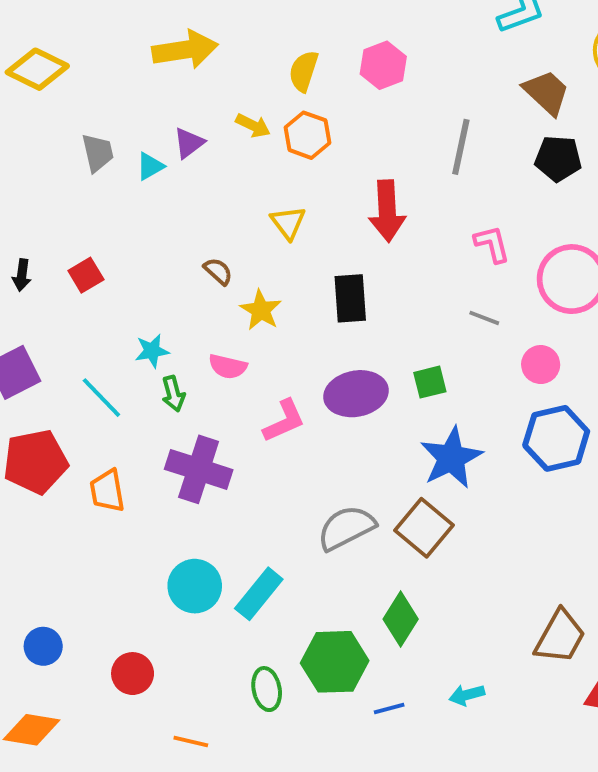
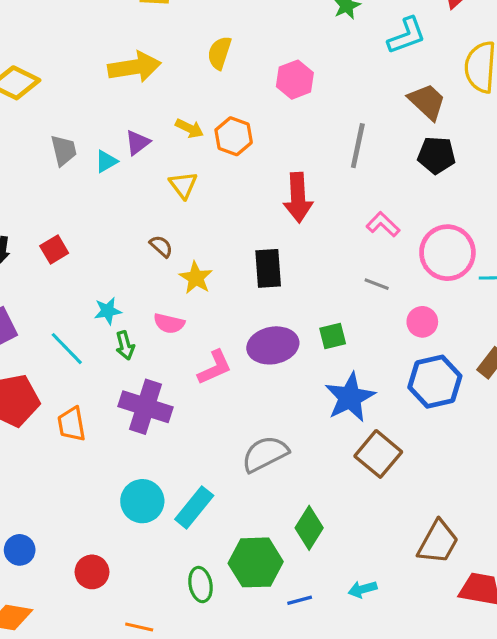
yellow semicircle: (304, 71) -> (219, 53), moved
yellow triangle: (288, 223) -> (183, 185), moved
pink L-shape: (492, 244) -> (383, 224), turned -32
brown square: (424, 528) -> (378, 454), moved

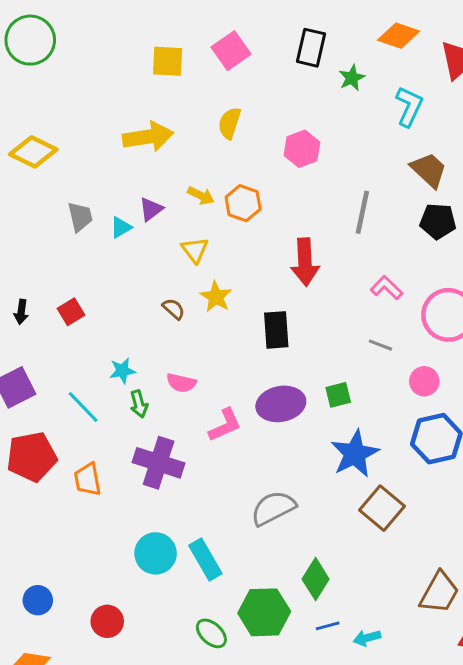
cyan L-shape: (407, 36) -> (409, 107), turned -45
yellow star: (196, 278) -> (216, 297), moved
cyan rectangle: (194, 507) -> (205, 559), turned -69
green ellipse: (201, 585) -> (211, 633), turned -36
blue line: (300, 600) -> (328, 626), moved

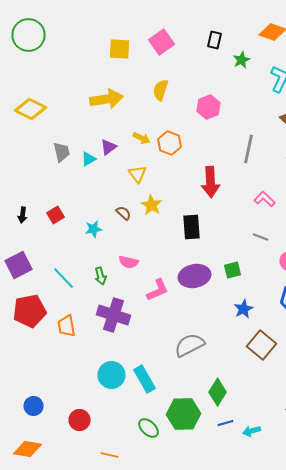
black rectangle: (311, 48) -> (214, 40), size x0.7
cyan star: (122, 371) -> (94, 229), moved
blue star: (355, 454) -> (244, 309), size x0.6

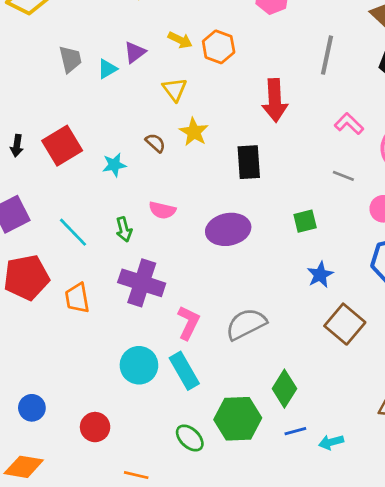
red square: (56, 215) -> (62, 146), size x1.6
purple ellipse: (194, 276) -> (228, 229), moved
pink L-shape: (158, 290) -> (188, 323), moved, turned -40

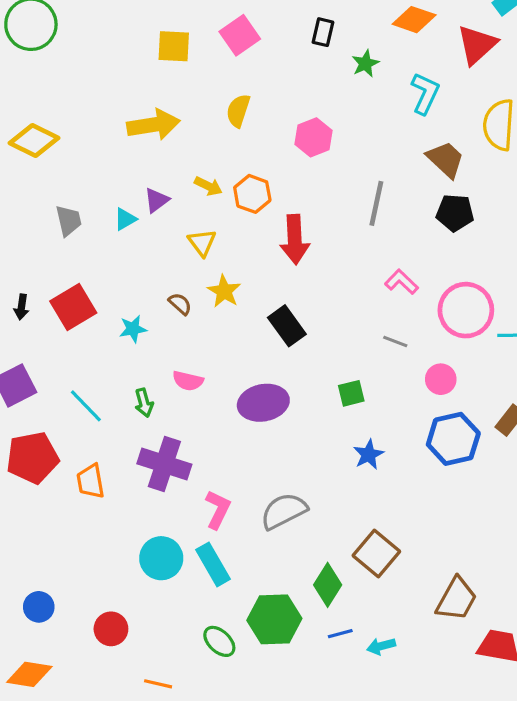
gray trapezoid: (70, 59) -> (69, 221), moved
red arrow: (275, 100) -> (295, 239), moved
black rectangle: (249, 162) -> (287, 326), turned -32
brown square: (345, 324) -> (376, 553), moved

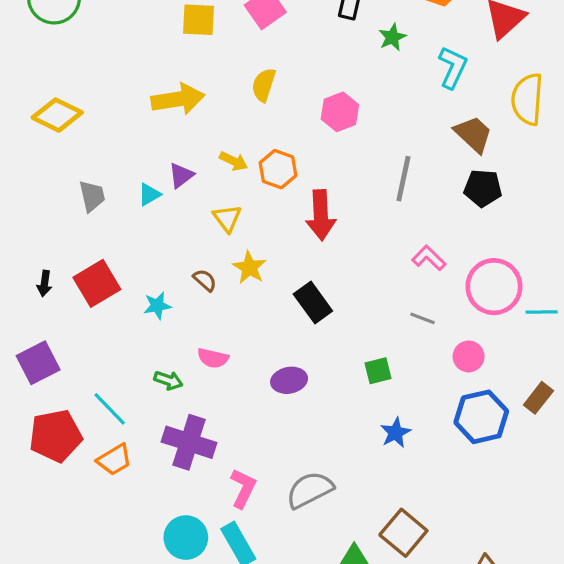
green arrow: (144, 403) -> (168, 380), turned -56
purple ellipse: (263, 403) -> (289, 380), size x0.7
cyan line: (86, 406) -> (110, 409), moved
orange trapezoid: (91, 481) -> (114, 460), turned -111

